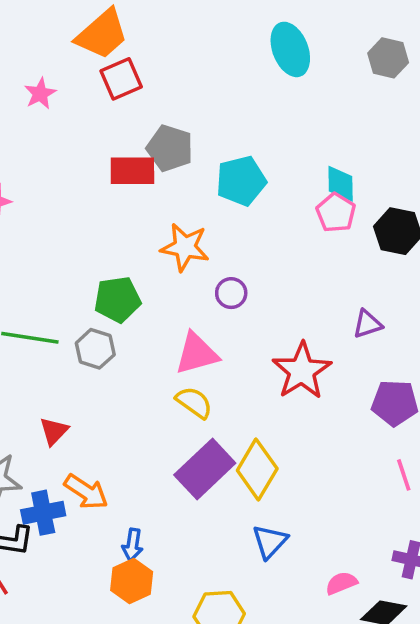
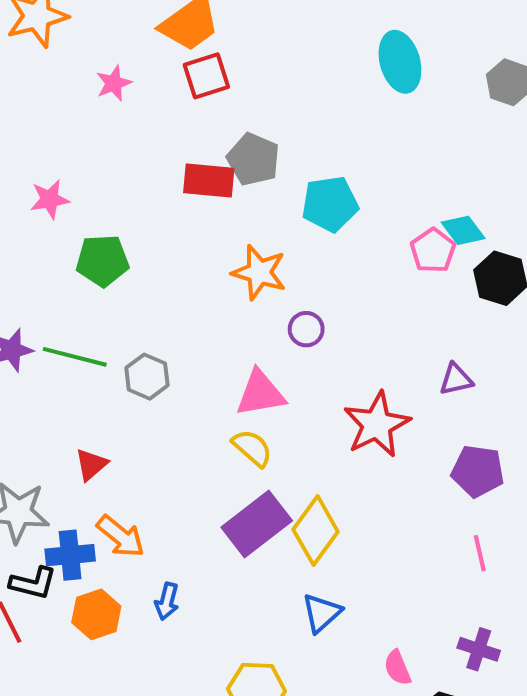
cyan diamond: (341, 184) -> (463, 230), moved, turned -42
green pentagon: (118, 299) -> (102, 261), moved
orange hexagon: (132, 581) -> (96, 614), moved
pink semicircle: (341, 583) -> (397, 668), turned -96

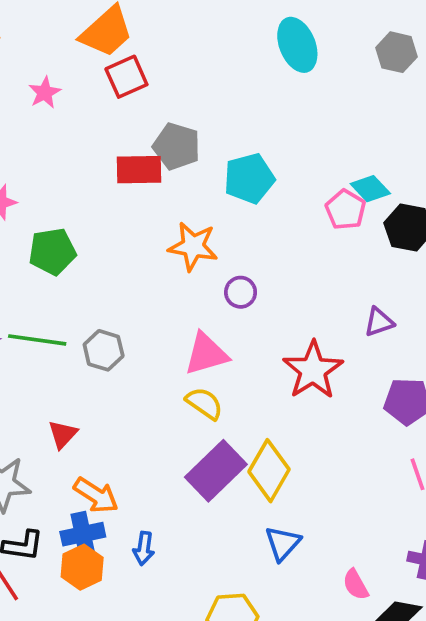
blue cross: (70, 555) -> (83, 534), moved

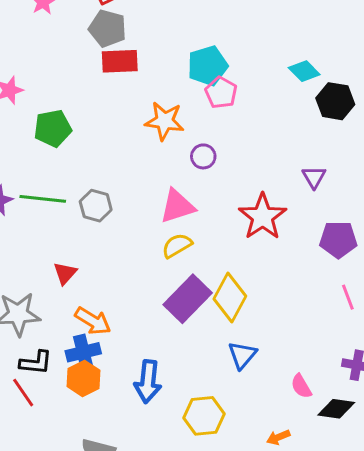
gray pentagon: (177, 146) -> (108, 28), moved
pink pentagon: (346, 210) -> (221, 93), moved
purple triangle: (379, 322) -> (314, 177), turned -40
yellow semicircle: (204, 403) -> (177, 246), turned -64
blue arrow: (144, 548) -> (148, 382), moved, size x1.6

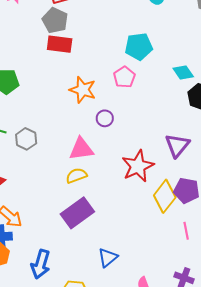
cyan pentagon: (208, 66) -> (139, 47), moved
purple triangle: (314, 177) -> (177, 145), size x1.5
yellow diamond: (230, 298) -> (165, 196), moved

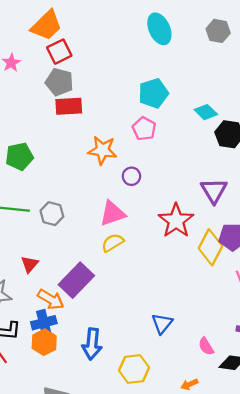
purple rectangle: (77, 213) -> (76, 280), moved

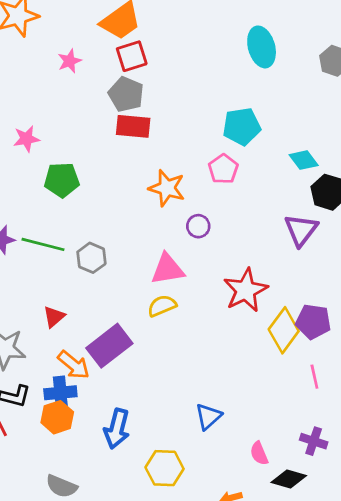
purple triangle: (214, 191) -> (301, 230), moved

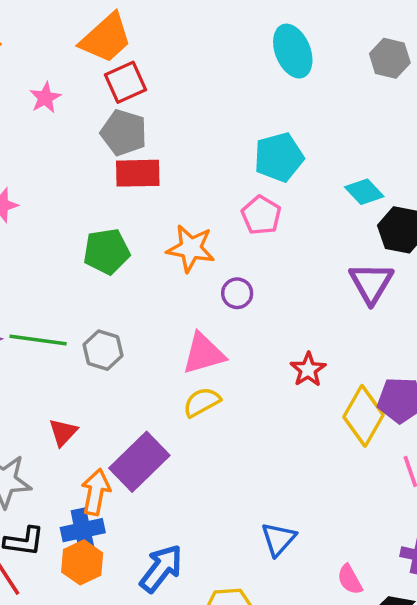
green pentagon: (62, 180) -> (107, 251), moved
red star: (246, 290) -> (308, 370), size x0.6
orange arrow: (74, 365) -> (96, 492), turned -112
blue arrow: (117, 429) -> (161, 568), turned -150

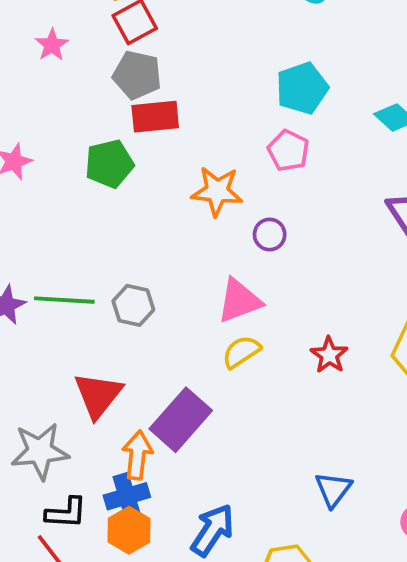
green pentagon: (107, 251) -> (109, 164), moved
red star: (308, 370) -> (329, 355), moved
red triangle: (63, 432) -> (98, 395), size x1.6

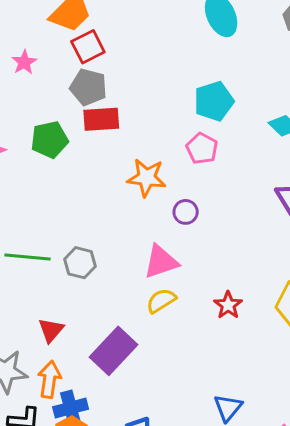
green pentagon: (109, 164) -> (49, 140), moved
red triangle: (98, 395) -> (51, 330), size x0.7
orange arrow: (137, 455) -> (49, 379), moved

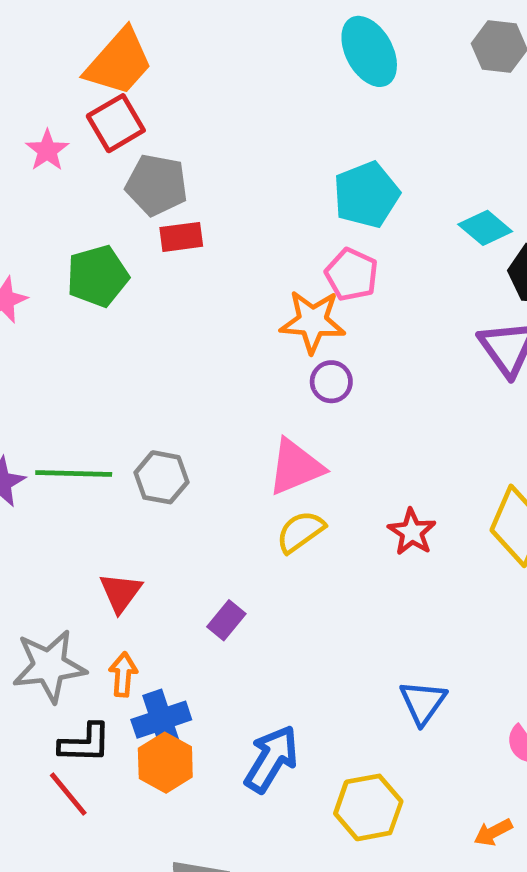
red square: (88, 47) -> (116, 123), moved
red rectangle: (101, 119) -> (181, 237), size x0.7
orange star: (147, 178) -> (313, 322), moved
purple rectangle: (113, 351) -> (226, 620), size x0.5
orange arrow: (49, 379) -> (123, 674), size x0.7

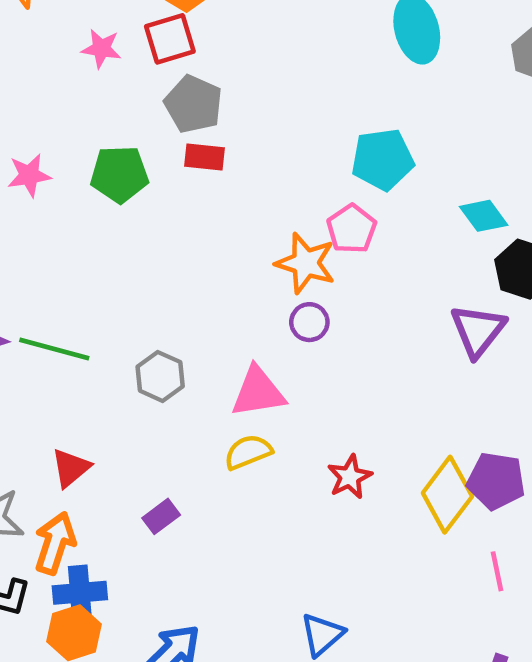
pink star: (47, 150) -> (101, 49), turned 30
gray hexagon: (161, 477) -> (160, 376), moved
orange arrow: (123, 674) -> (55, 543), size x1.5

